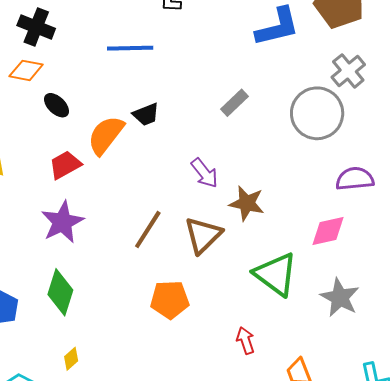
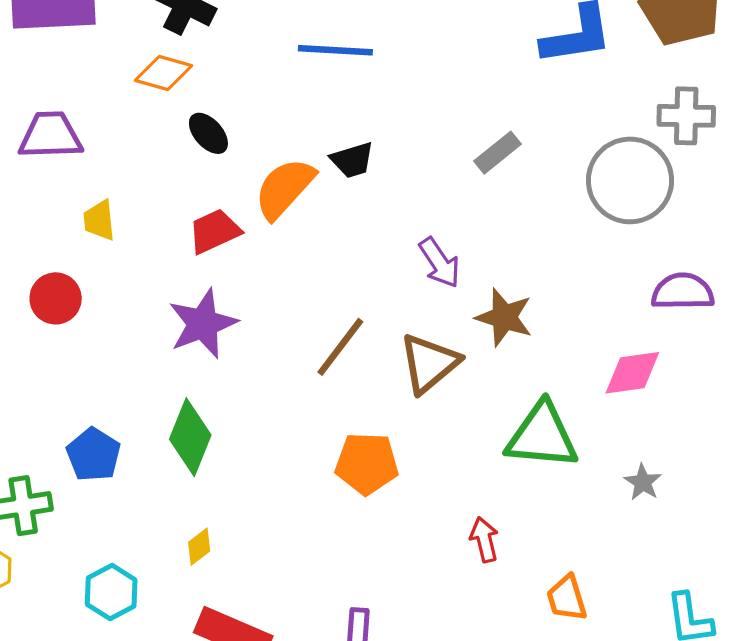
gray cross: (348, 71) -> (686, 116), turned 36
green triangle: (276, 274) -> (542, 436), turned -36
gray star: (340, 298) -> (643, 482), size x0.6

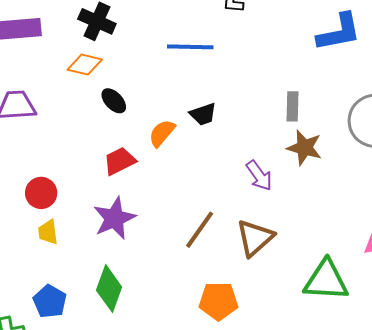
gray rectangle: (498, 153) -> (293, 106), turned -48
orange semicircle: (284, 188) -> (162, 133), size x0.7
yellow trapezoid: (99, 220) -> (48, 232), moved
red circle: (56, 298) -> (41, 193), moved
brown star: (504, 317) -> (304, 148), moved

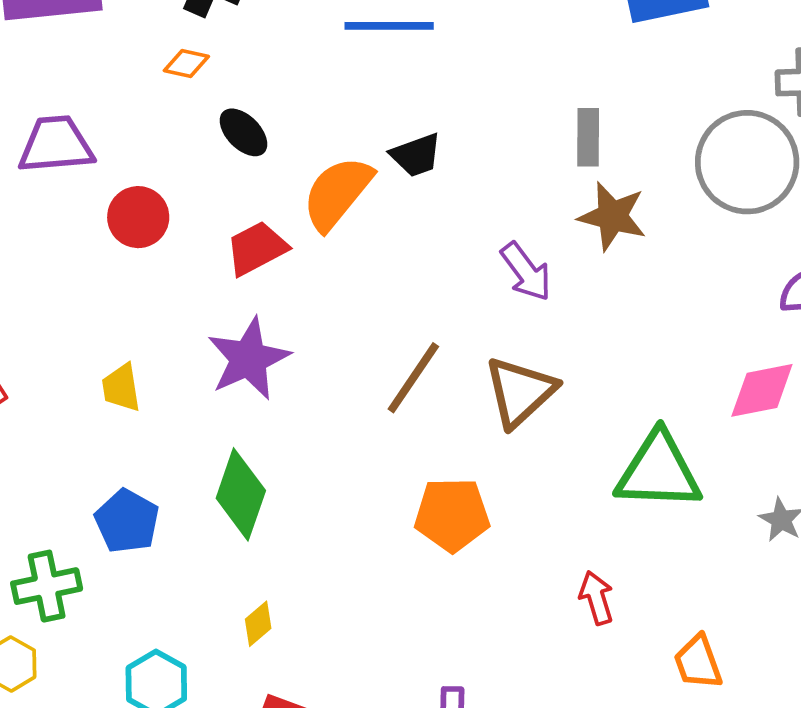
orange diamond: (85, 65) -> (186, 64), size x0.7
orange semicircle: (162, 133) -> (337, 193), size x1.4
red circle: (41, 193) -> (138, 217), moved

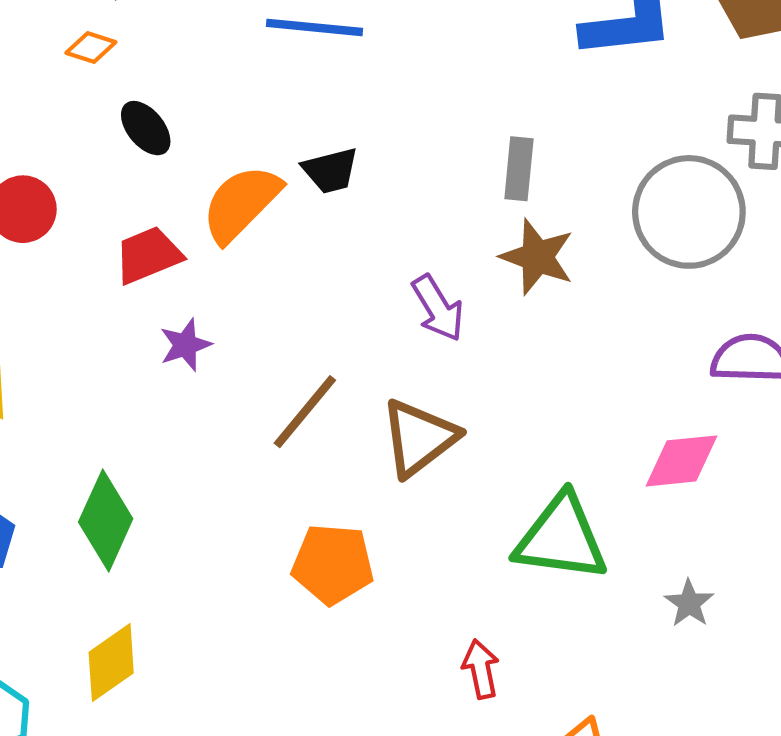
purple star: (249, 359) -> (185, 345), moved, size x0.6
yellow diamond: (258, 624) -> (111, 663), size x1.6

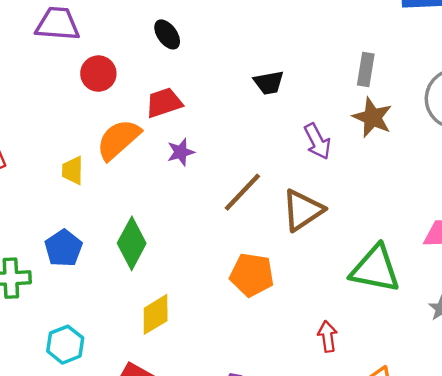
black trapezoid: (331, 170) -> (269, 83), moved
orange semicircle: (241, 203) -> (118, 139), moved
yellow diamond: (111, 663) -> (156, 314), moved

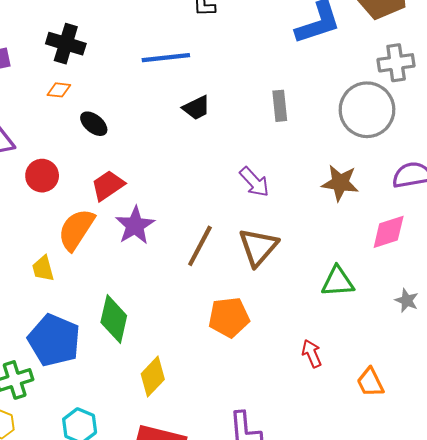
black trapezoid: (269, 83) -> (196, 108), moved
brown star: (372, 117) -> (340, 183), moved
purple star: (181, 152) -> (135, 225), size x1.5
blue pentagon: (63, 248) -> (54, 340), size x1.5
green triangle: (375, 269) -> (338, 282), size x0.7

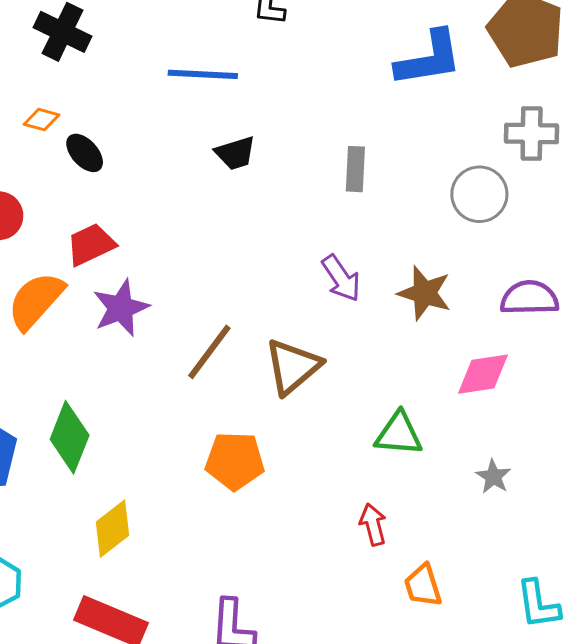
orange diamond: (59, 90) -> (41, 120), moved
gray circle: (367, 110) -> (479, 194), size x0.7
purple arrow: (254, 182) -> (341, 278), moved
red arrow: (312, 354) -> (373, 525), moved

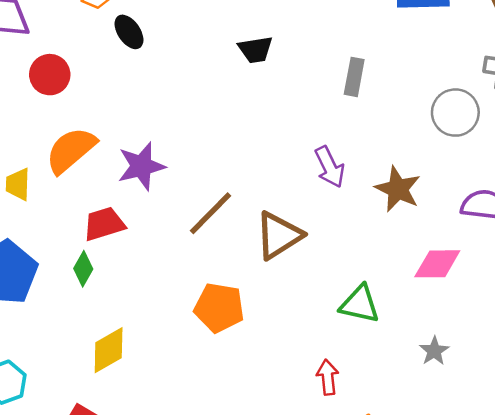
red trapezoid: (91, 245) -> (104, 224), moved
green diamond: (70, 437) -> (83, 269), size x0.6

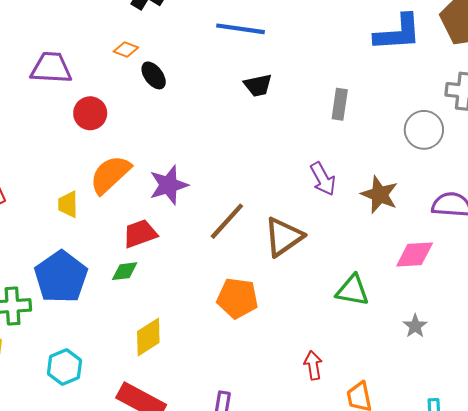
green diamond: (83, 269) -> (125, 271), turned 56
red arrow: (328, 377) -> (313, 365), moved

